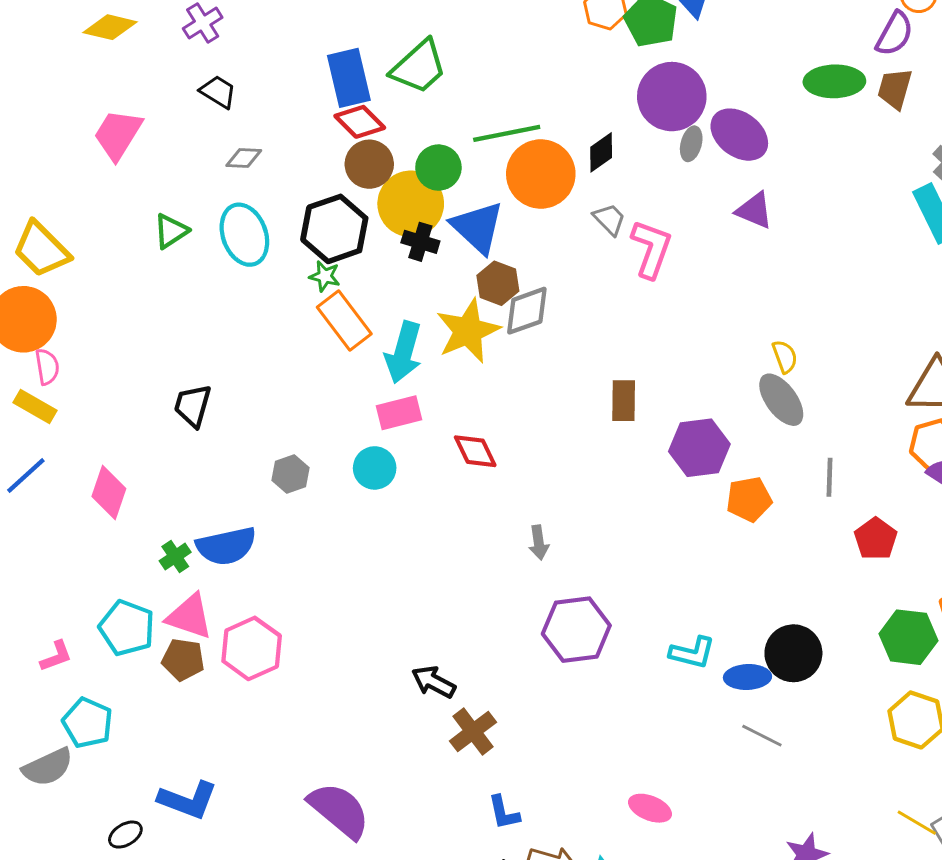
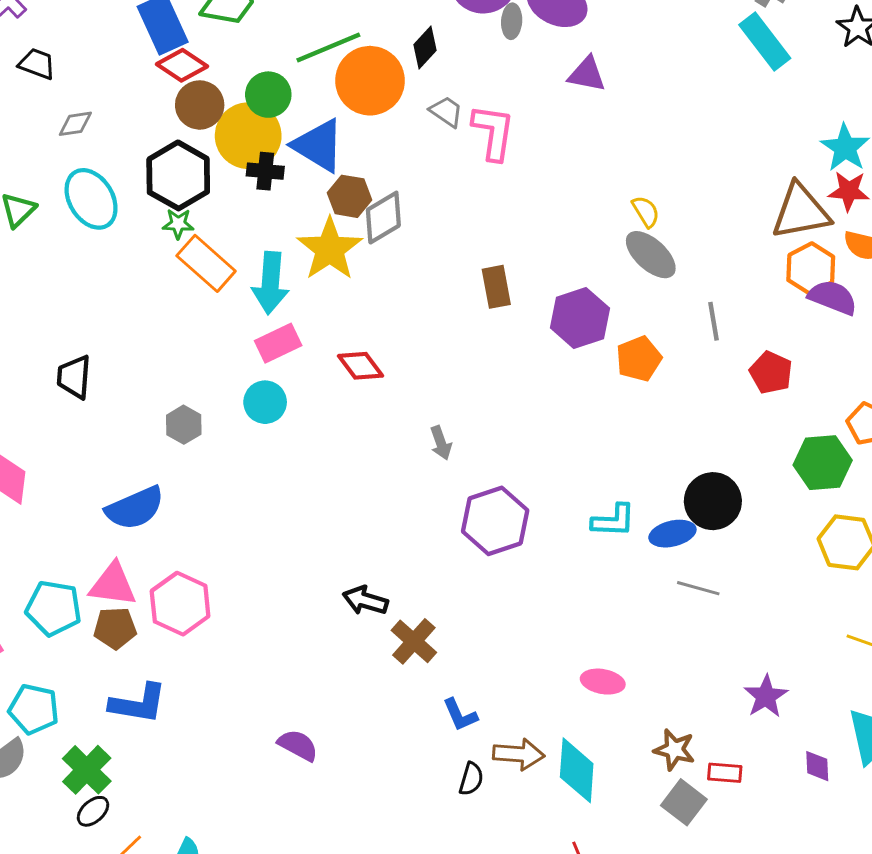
green cross: (175, 557) -> (87, 770), moved, size x1.6
blue L-shape: (188, 800) -> (138, 704), moved
purple semicircle: (339, 810) -> (298, 745), size x0.6

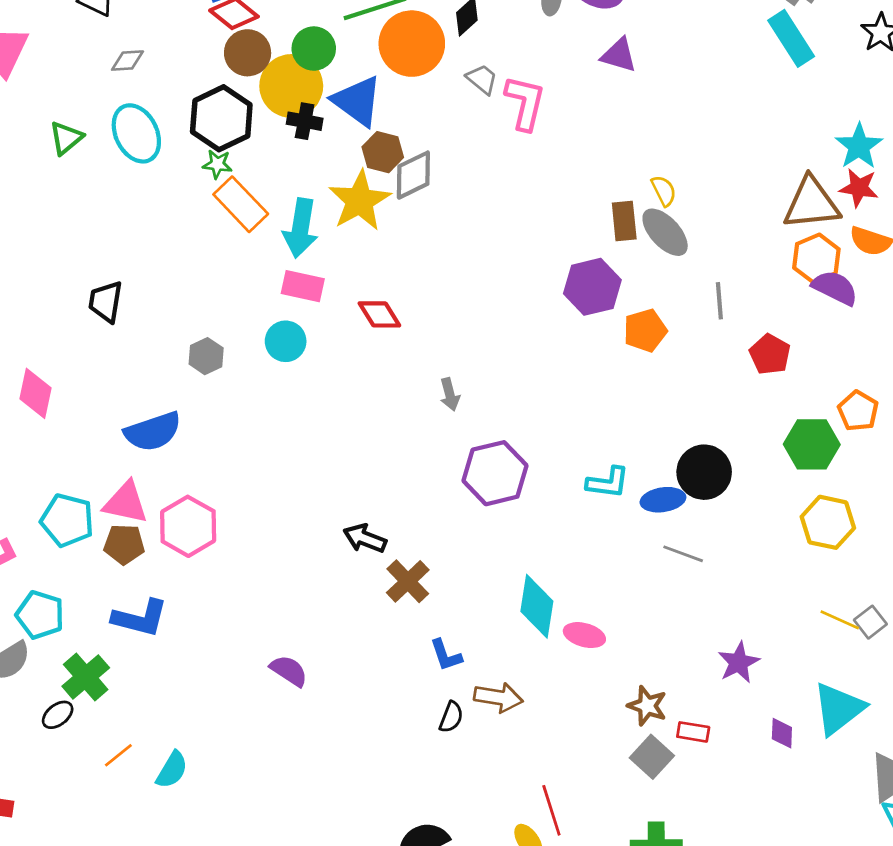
brown rectangle: (496, 287) -> (624, 221), moved
pink rectangle: (278, 343) -> (303, 286), turned 33
cyan diamond: (577, 770) -> (537, 606), moved
black ellipse: (93, 811) -> (58, 715), moved

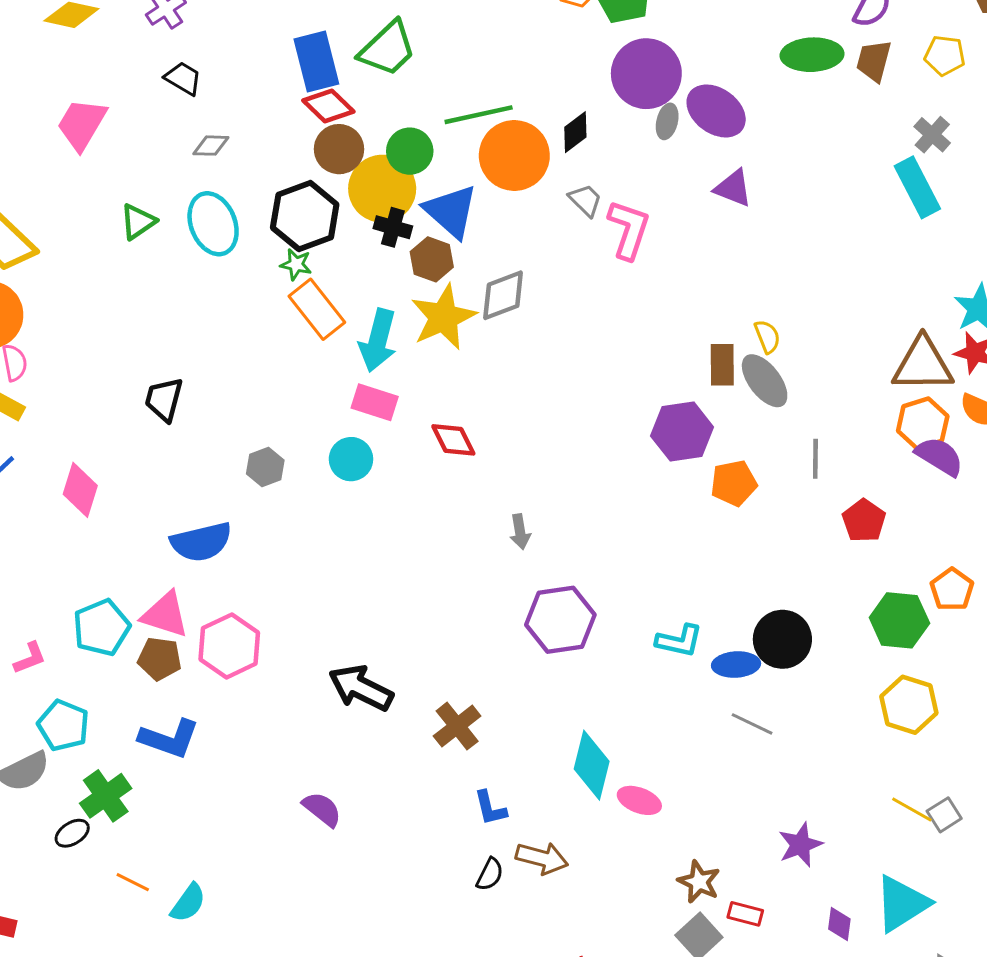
brown hexagon: (383, 152) -> (432, 259), moved
cyan pentagon: (67, 520) -> (102, 628), turned 30
black arrow: (365, 538) -> (361, 688), moved, size x1.4
orange line: (118, 755) -> (133, 882), turned 60

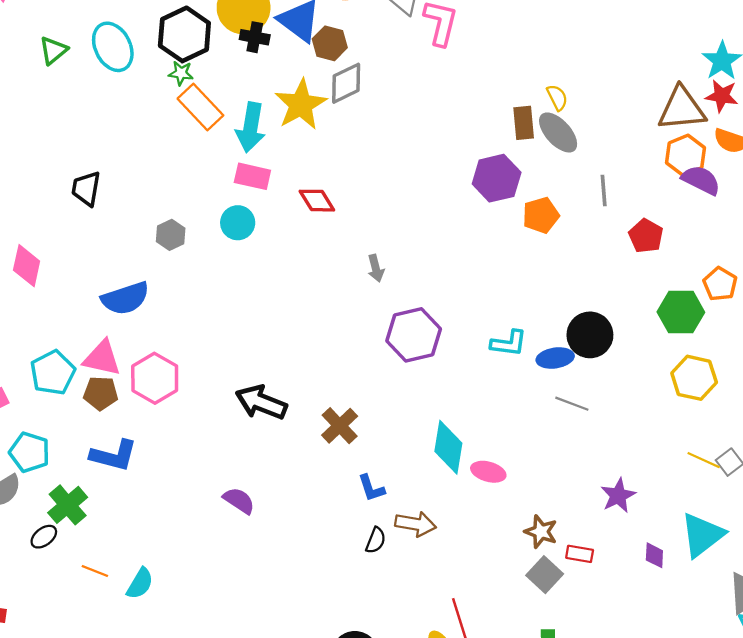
brown hexagon: (432, 259) -> (330, 43), moved

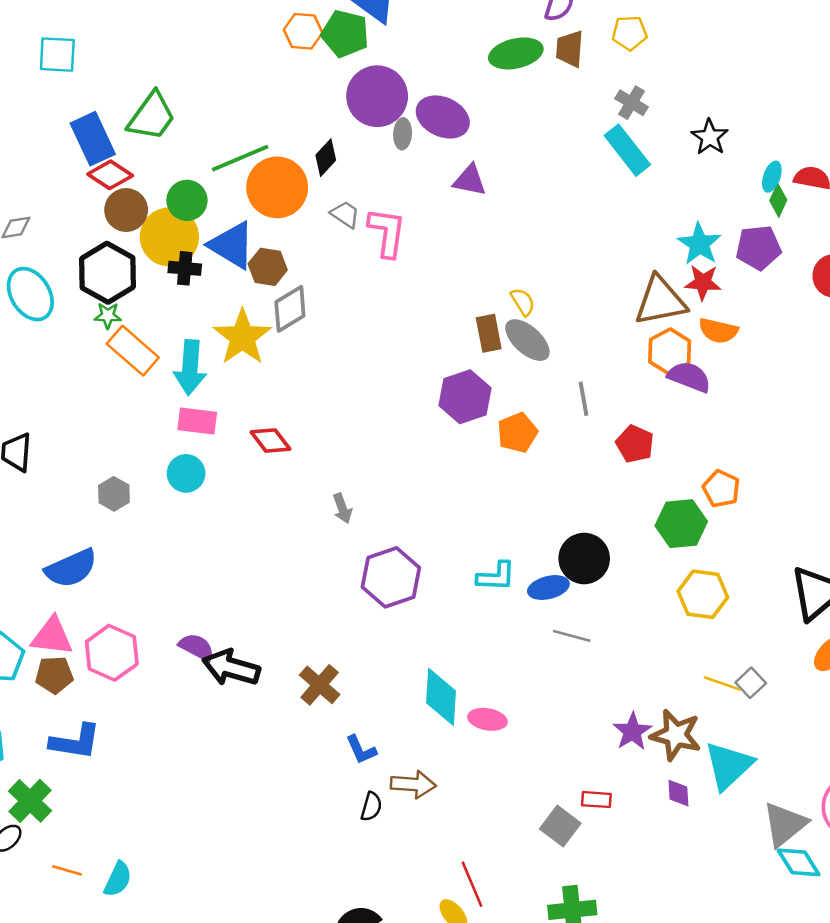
purple semicircle: (239, 501) -> (197, 647), moved
brown star: (541, 532) -> (676, 735), moved, size x1.4

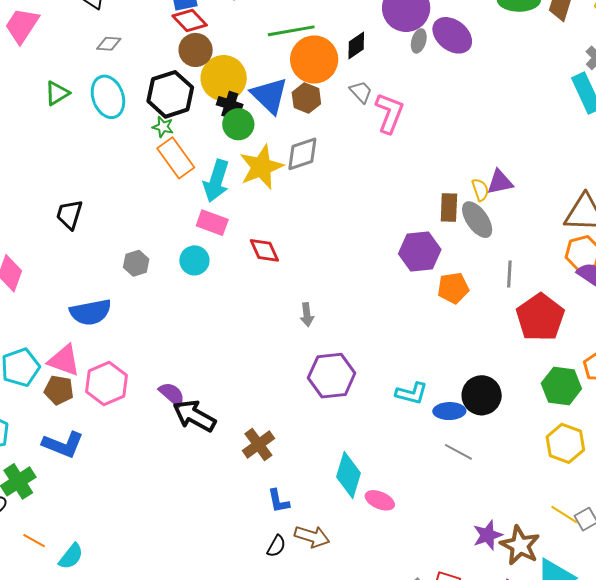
purple triangle: (470, 180) -> (500, 182), moved, turned -36
green circle: (187, 200) -> (238, 124), moved
brown hexagon: (268, 267) -> (306, 98), moved
red pentagon: (635, 444) -> (540, 317), size x1.6

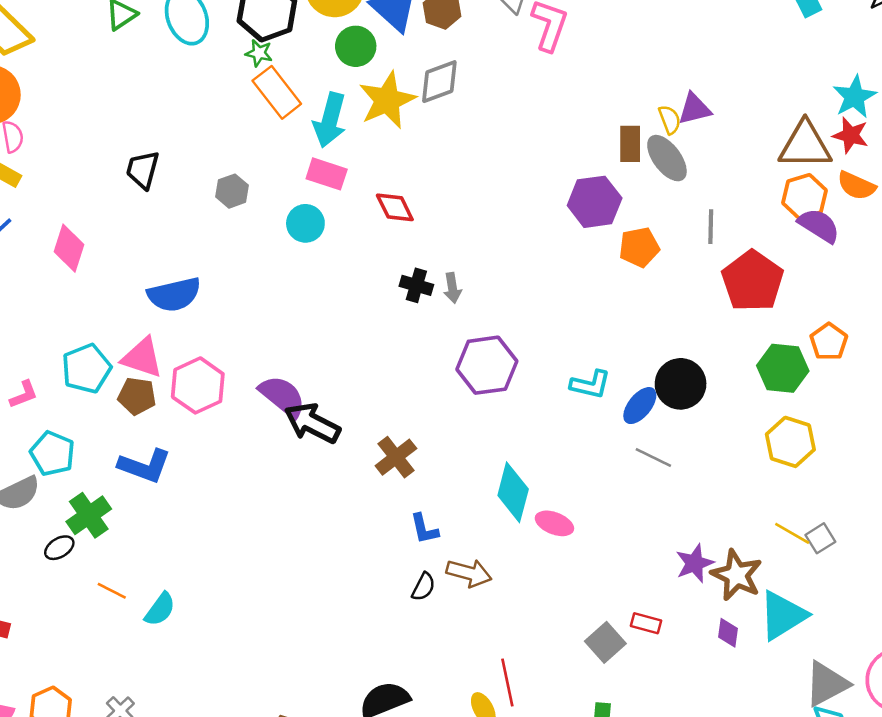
black cross: (230, 105) -> (416, 285), moved
gray hexagon: (136, 263) -> (232, 191), moved
purple semicircle: (172, 394) -> (282, 396), size x1.4
blue ellipse: (449, 411) -> (640, 406), turned -48

